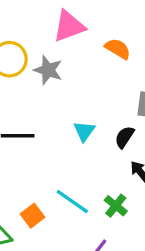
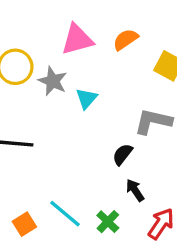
orange semicircle: (118, 49) -> (126, 40), moved, turned -70
cyan triangle: (84, 131) -> (86, 98), moved

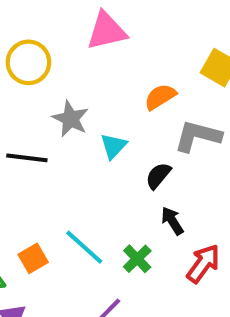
orange semicircle: (126, 40) -> (160, 97), moved
gray star: (53, 81) -> (70, 119), moved
cyan triangle: (86, 98) -> (113, 146), moved

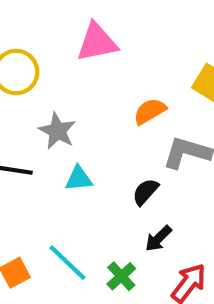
cyan triangle: (113, 146) -> (79, 179), moved, turned 40
black arrow: (172, 221) -> (158, 238), turned -104

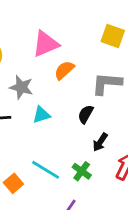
pink triangle: (97, 42) -> (46, 44), moved
orange semicircle: (150, 111) -> (64, 70), moved

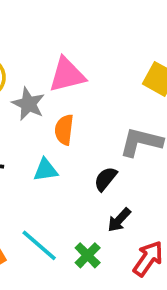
orange semicircle: (64, 70) -> (64, 130), moved, turned -50
gray star: (21, 87) -> (28, 104), moved

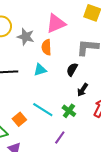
pink triangle: (67, 75) -> (56, 23), moved

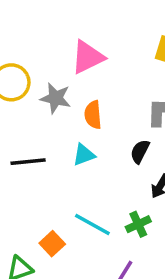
pink triangle: (56, 23) -> (88, 57), moved
green cross: (69, 111) -> (138, 224), turned 32

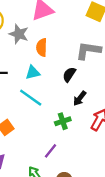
cyan line: (92, 224) -> (31, 98), moved

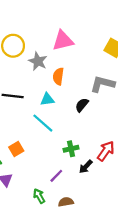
black arrow: (80, 98) -> (86, 167), moved

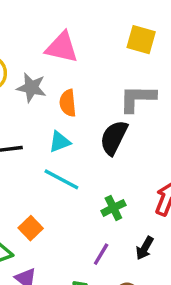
pink triangle: (63, 41) -> (62, 47), turned 40
black semicircle: (82, 105) -> (114, 138), size x1.5
black arrow: (86, 167) -> (145, 248), moved

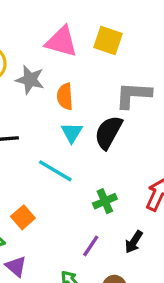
yellow square: (141, 40) -> (108, 41), moved
cyan triangle: (60, 142) -> (72, 133), moved, turned -40

